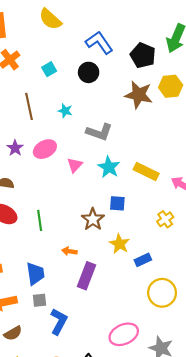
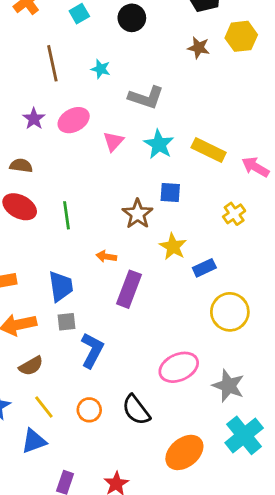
brown star: (139, 95) -> (199, 48), size x0.6

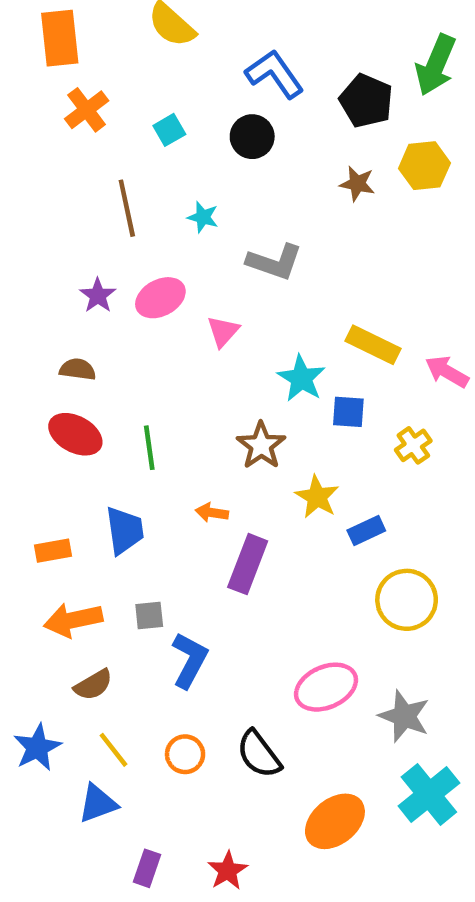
cyan star: (159, 144) -> (301, 378), moved
blue square: (170, 193) -> (348, 412), moved
blue trapezoid: (61, 286) -> (125, 530), moved

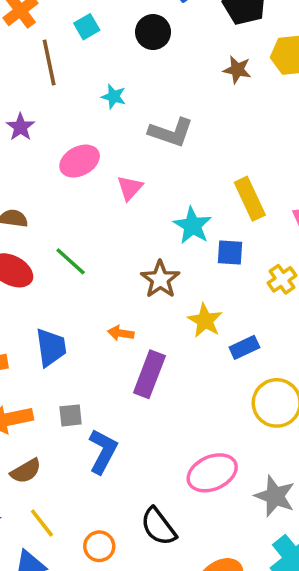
brown line: (127, 208) -> (49, 62), moved
purple star: (98, 296) -> (20, 127), moved
yellow rectangle: (373, 345) -> (250, 199), turned 39
green line: (149, 448) -> (71, 261), moved, turned -40
orange circle: (185, 754) -> (99, 546), moved

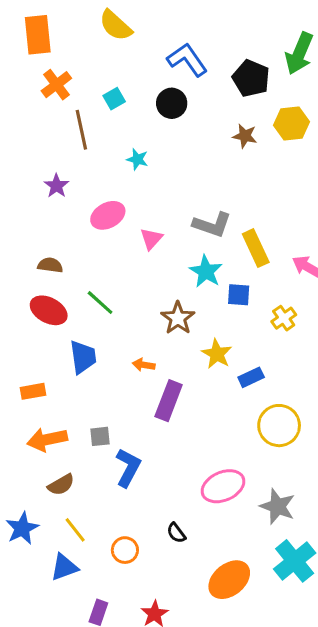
gray L-shape: (171, 132) -> (212, 225), moved
blue trapezoid: (51, 347) -> (83, 357), moved
black semicircle: (158, 527) -> (176, 533), size x0.6

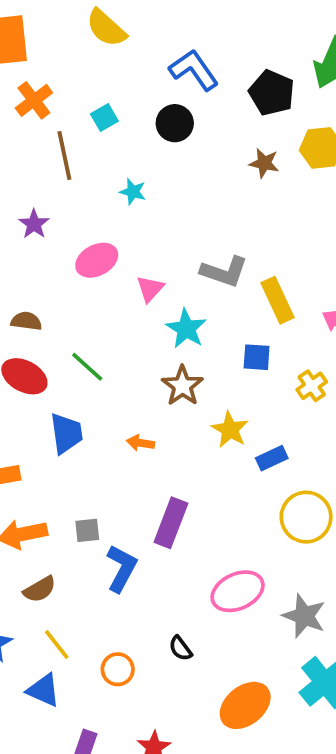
cyan star: (206, 271) -> (186, 329), moved
purple rectangle: (169, 401) -> (171, 523), moved
blue triangle: (64, 567) -> (43, 690), turned 44

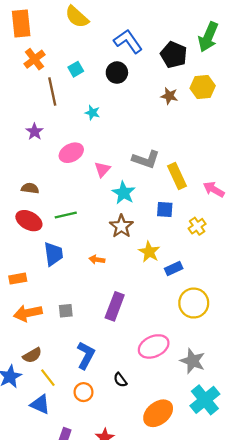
green line: (87, 367) -> (66, 215), turned -55
blue L-shape: (121, 568) -> (86, 355), moved
brown semicircle: (40, 589) -> (32, 355), moved

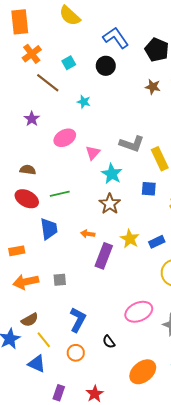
brown line: (52, 91) -> (48, 83), turned -40
yellow star: (149, 252) -> (130, 239), moved
purple rectangle: (115, 306) -> (104, 256), moved

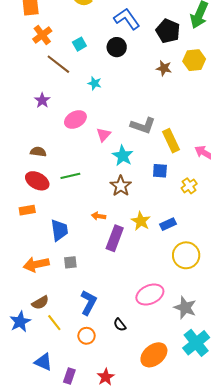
blue trapezoid: (49, 229) -> (59, 230), moved
orange rectangle: (17, 251) -> (27, 210), moved
blue triangle: (37, 364) -> (43, 362), moved

